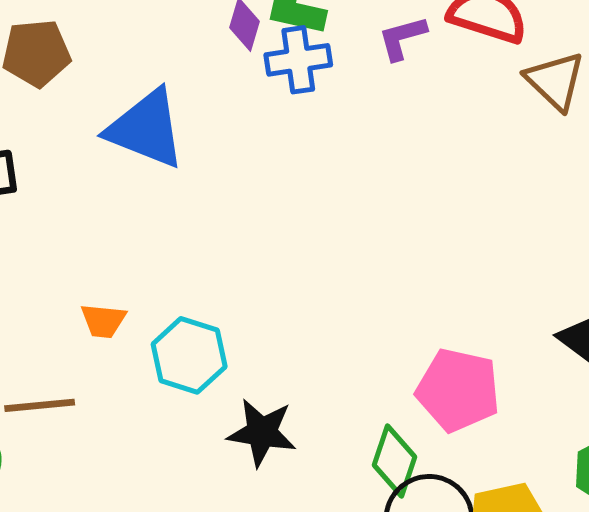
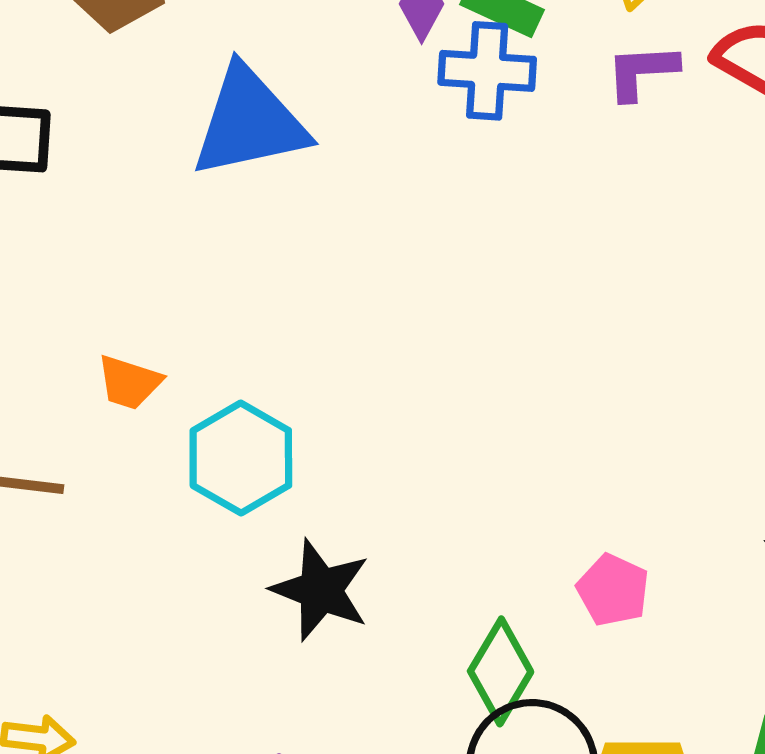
blue triangle: (146, 129) -> (249, 122), turned -46
pink pentagon: (458, 390) -> (613, 590), size x0.6

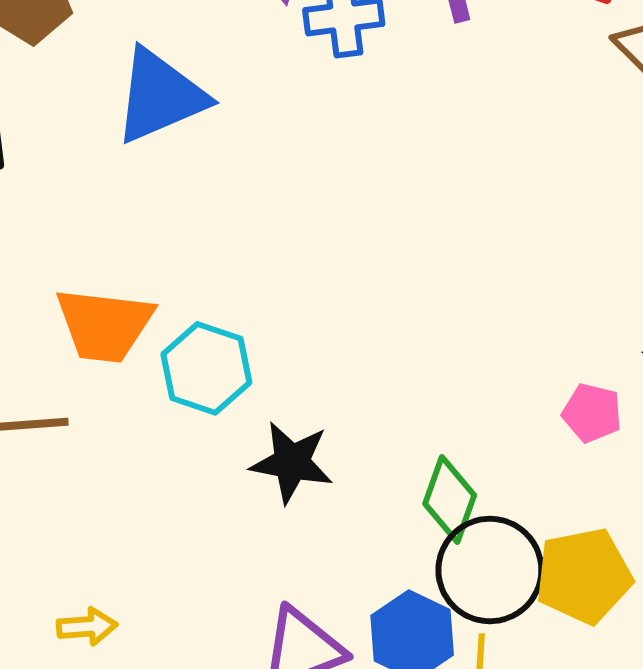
orange trapezoid: (129, 382) -> (104, 325), size x1.8
pink pentagon: (613, 590) -> (592, 413), moved

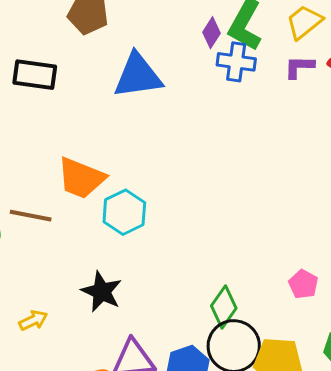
black star: (292, 462) -> (102, 292), moved
yellow arrow: (87, 627) -> (33, 320), turned -36

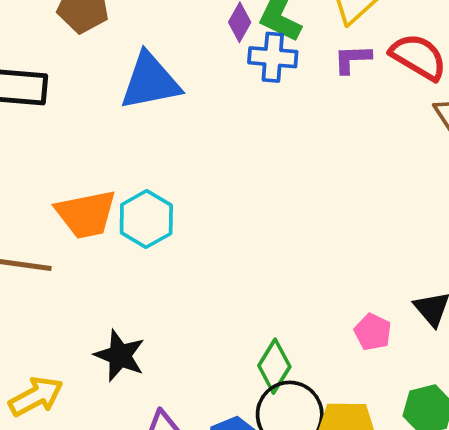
orange trapezoid: (81, 178) -> (86, 214), turned -30
cyan hexagon: (124, 212) -> (146, 219), moved
yellow arrow: (33, 320) -> (36, 396), size x1.5

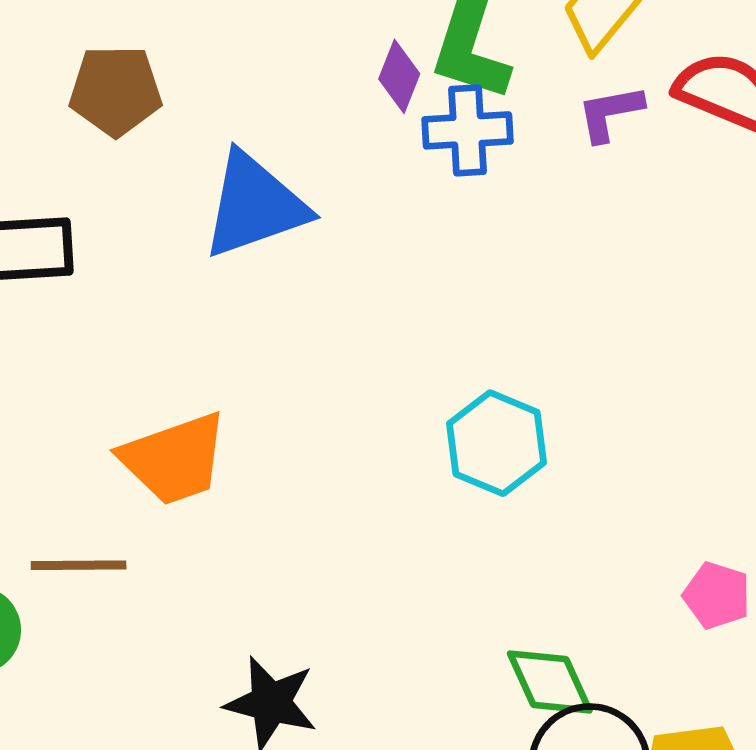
cyan hexagon: (146, 219) -> (497, 443), moved
green diamond: (274, 366) -> (550, 682), turned -48

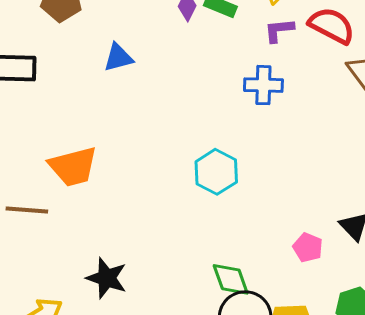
blue cross: (467, 130) -> (263, 85), moved
blue triangle: (255, 205) -> (118, 58), size x0.6

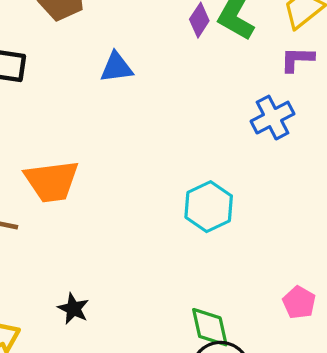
blue cross: (263, 85) -> (273, 118), turned -36
black star: (107, 278) -> (73, 309), size x0.7

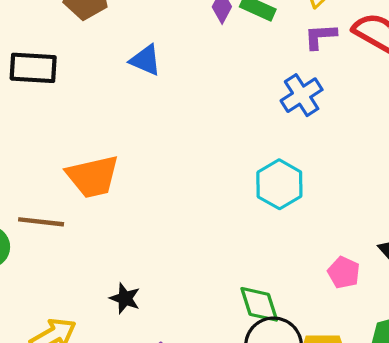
blue triangle: (116, 67) -> (145, 60), turned 36
cyan hexagon: (209, 207) -> (279, 184), moved

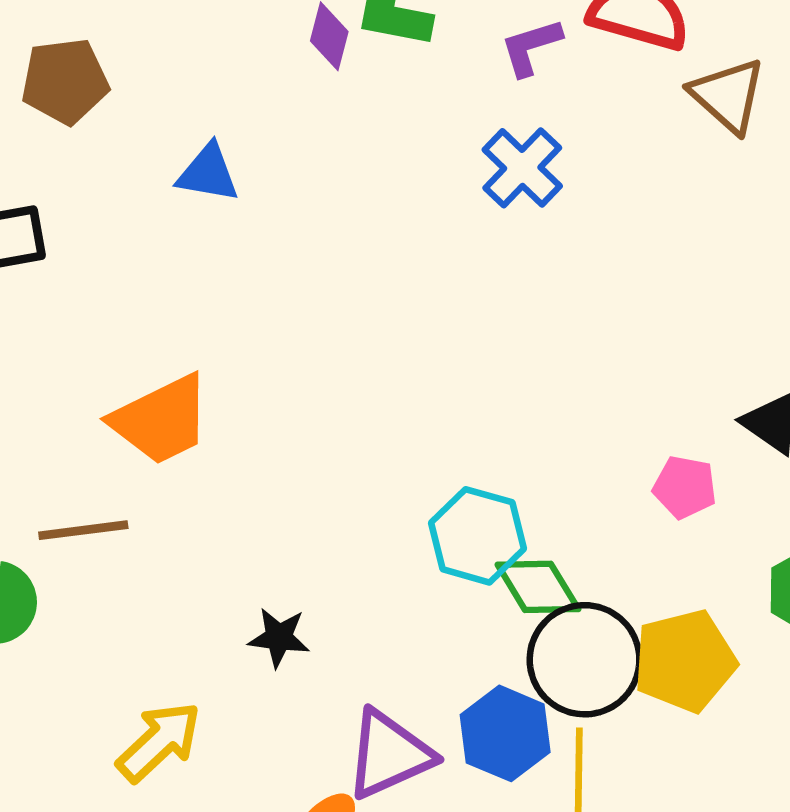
cyan hexagon: (279, 184) -> (478, 536), moved

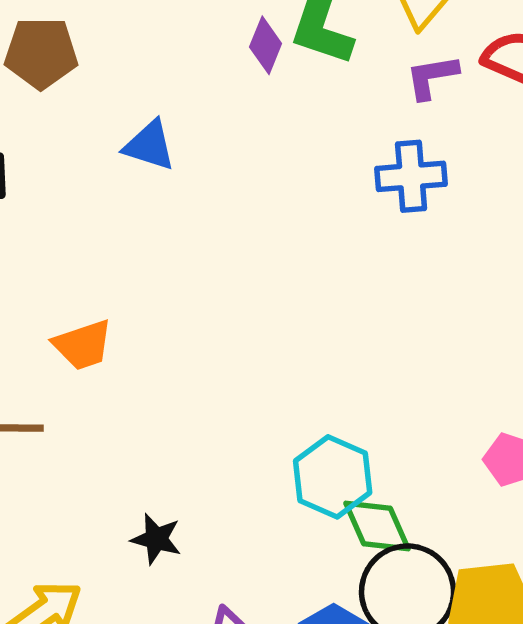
blue cross: (522, 168) -> (411, 176), turned 34
orange trapezoid: (161, 420) -> (83, 345), size x0.7

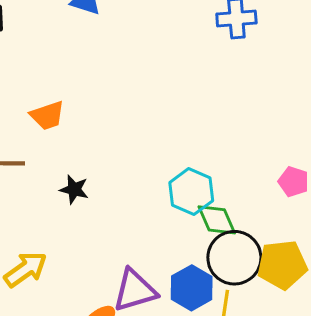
black star: (156, 539) -> (74, 189), moved

